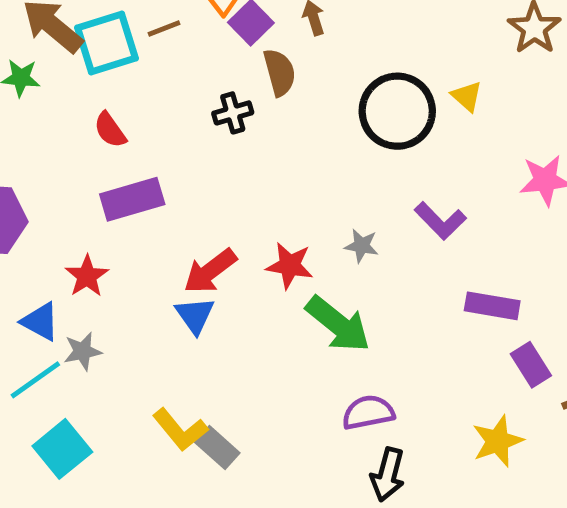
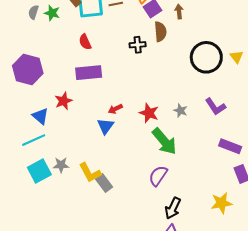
red arrow: (210, 271) -> (115, 109), size x0.6
gray star: (83, 351) -> (61, 165), moved
purple semicircle: (368, 412) -> (158, 176), moved, turned -55

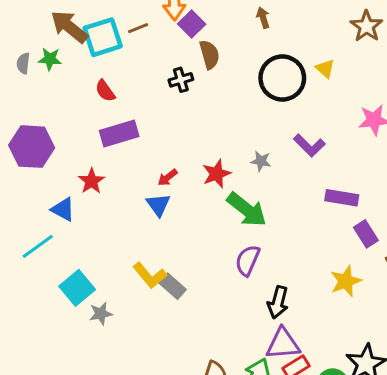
brown arrow: (179, 12) -> (263, 18), moved
red star: (149, 113) -> (217, 174), turned -30
cyan line: (34, 140) -> (38, 246), moved
gray star: (61, 165) -> (101, 314), moved

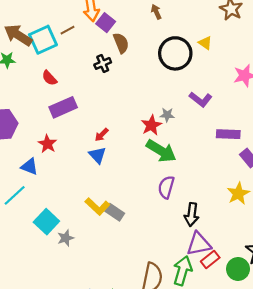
red star: (217, 174) -> (151, 125), moved

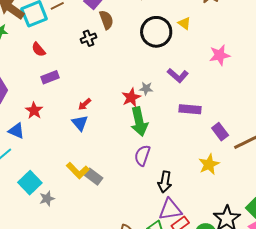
purple rectangle: (63, 107) -> (50, 77), size x0.7
purple rectangle: (228, 134) -> (190, 109), moved
green arrow: (161, 151) -> (139, 122), turned 44

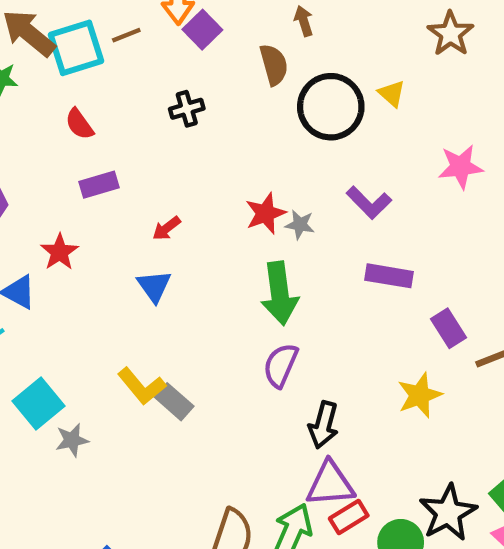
brown semicircle: (106, 20) -> (274, 65), moved
red star: (131, 97) -> (265, 213), moved
red arrow: (85, 104) -> (167, 228), moved

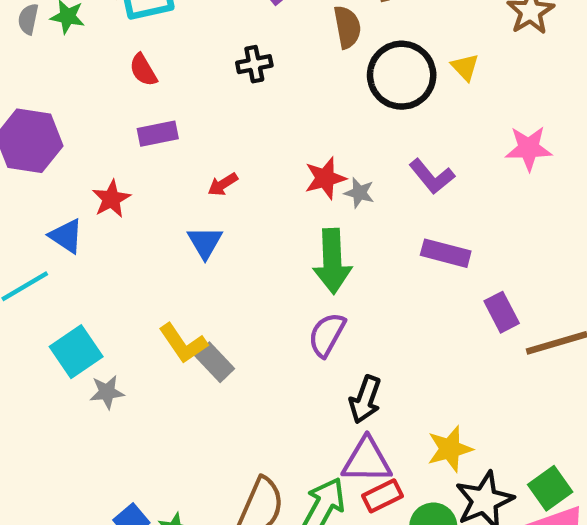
yellow star: (420, 395) -> (450, 449), moved

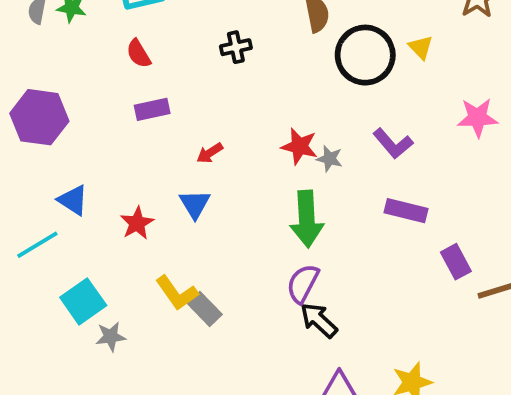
red star: (325, 178) -> (299, 146), turned 30
red star: (111, 199) -> (137, 223), moved
black arrow: (365, 399) -> (319, 320), moved, turned 114

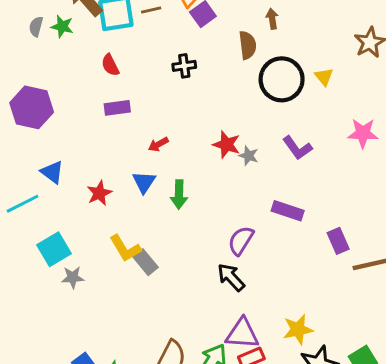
purple rectangle: (406, 211) -> (288, 211), moved
green arrow: (307, 219) -> (179, 195), moved, size x0.7
purple semicircle: (303, 284) -> (241, 241), moved

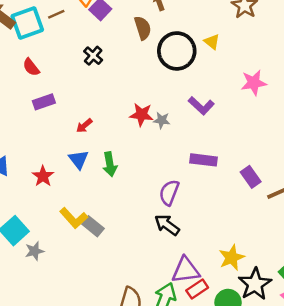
black cross: (184, 66) -> (93, 56), turned -30

